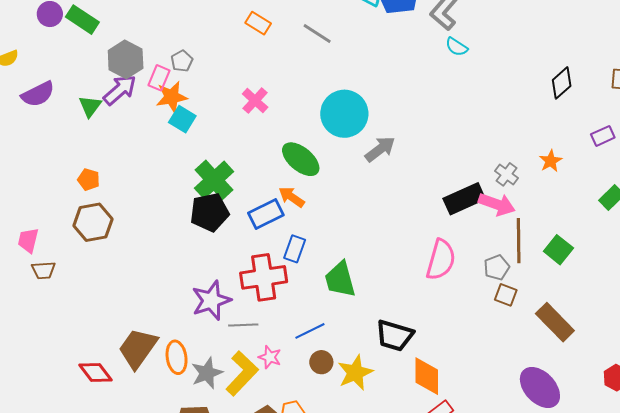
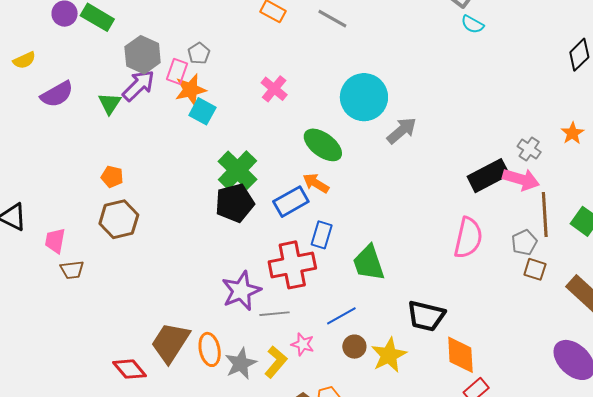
yellow L-shape: (242, 373) -> (276, 362), size x0.7

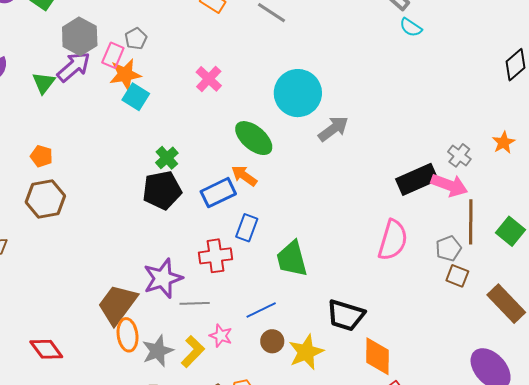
green cross: (237, 170) -> (167, 158), size x0.6
red cross: (292, 265) -> (215, 256), size x0.7
brown trapezoid: (170, 343) -> (117, 304), moved

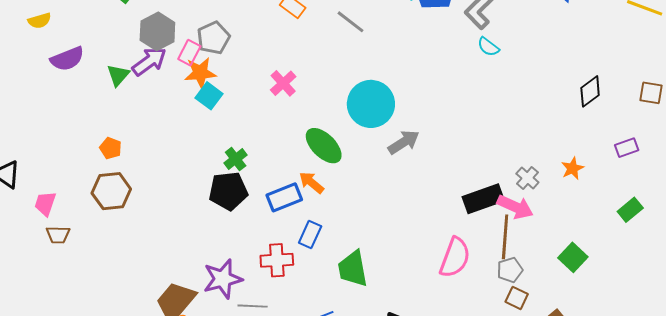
gray pentagon: (136, 39) -> (213, 38), size x1.5
brown line: (471, 222) -> (505, 237), moved

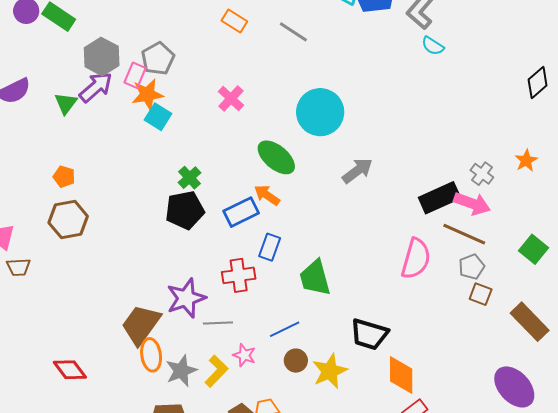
gray arrow: (404, 142) -> (357, 171), moved
brown line: (505, 237) -> (464, 234), turned -66

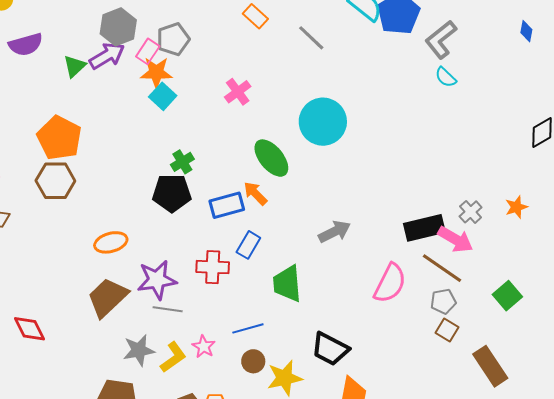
gray arrow: (357, 171) -> (334, 232), moved
orange pentagon: (64, 177) -> (59, 138), size x2.0
gray line: (218, 323) -> (168, 309), moved
orange ellipse: (151, 355) -> (111, 242), moved, turned 72

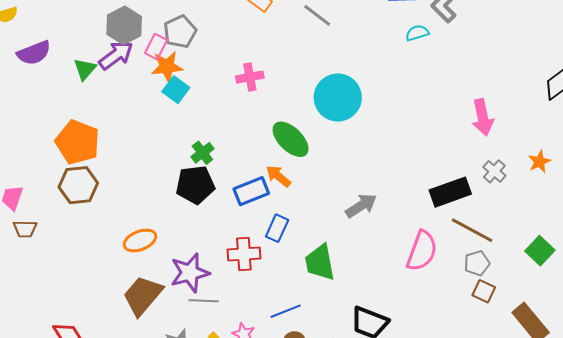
cyan semicircle: (446, 77) -> (417, 33), moved, turned 125
pink cross: (238, 92) -> (250, 77), turned 32
pink arrow: (455, 239) -> (483, 117), moved, turned 54

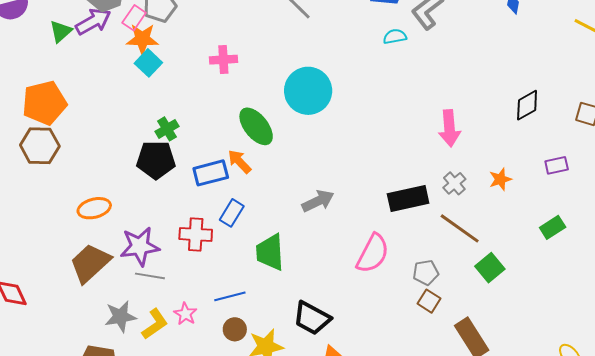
orange pentagon: (78, 142) -> (44, 103), turned 30
brown line: (472, 230) -> (460, 228), moved

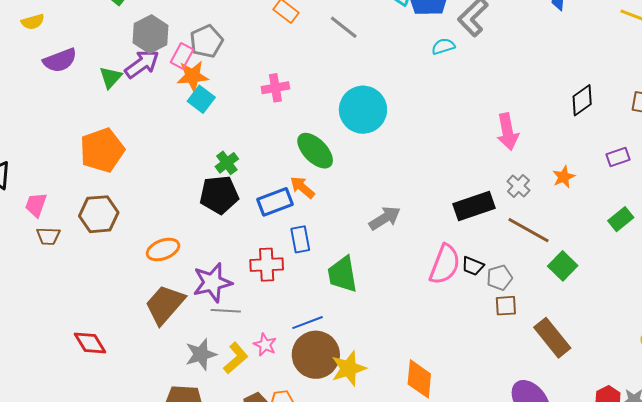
brown hexagon: (40, 146) -> (99, 214), moved
blue rectangle: (232, 213) -> (300, 239), turned -36
brown square: (429, 301) -> (506, 306), turned -30
black trapezoid: (312, 318) -> (473, 266), moved, size x0.6
brown circle: (235, 329) -> (316, 355), size x2.0

